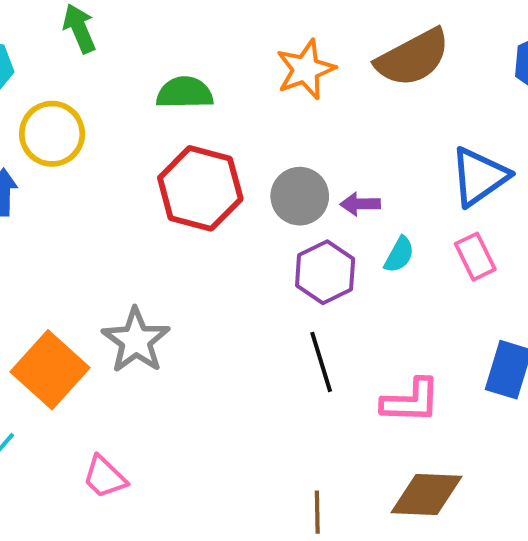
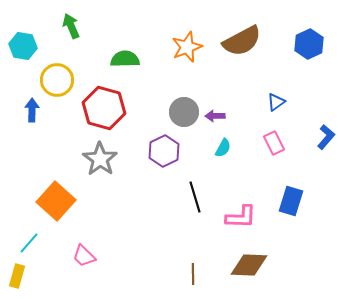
blue triangle: (479, 177) -> (276, 102), size x0.6
red hexagon: (200, 188) -> (104, 108), moved
cyan semicircle: (399, 255) -> (223, 148), moved
purple hexagon: (325, 272) -> (164, 151), moved
gray star: (136, 340) -> (100, 159), moved

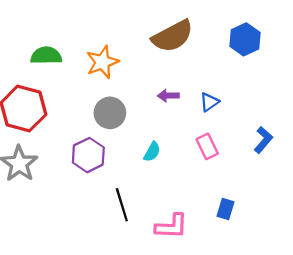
orange star: (187, 47) -> (102, 62), moved
purple arrow: (215, 116) -> (168, 96), moved
blue rectangle: (291, 201) -> (226, 209), size x0.7

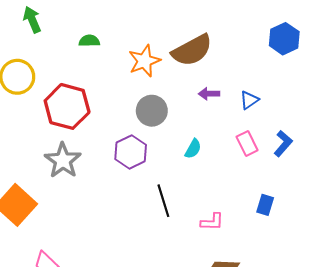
brown semicircle: (173, 36) -> (192, 50), moved
green semicircle: (46, 56) -> (89, 41), moved, size x0.7
blue L-shape: (263, 140) -> (283, 143), moved
pink L-shape: (171, 226) -> (212, 222), size x0.7

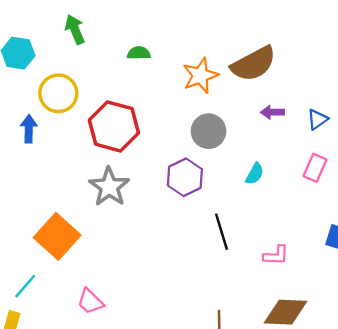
pink rectangle: (247, 143) -> (315, 168), turned 50

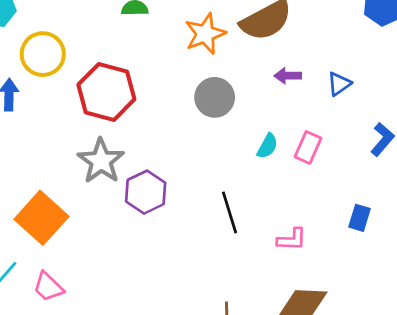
pink rectangle: (315, 168) -> (308, 147), moved
purple hexagon: (185, 177) -> (146, 192), moved
pink trapezoid: (90, 301) -> (48, 287), moved

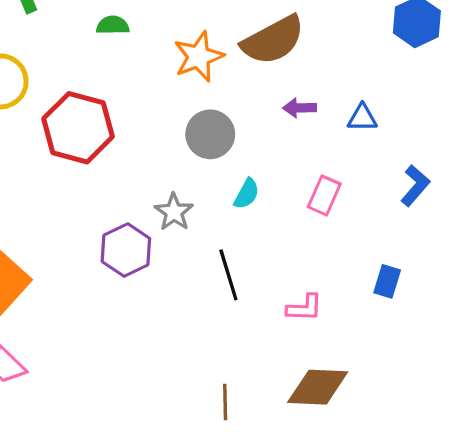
blue triangle: (339, 84) -> (362, 118), turned 35
cyan semicircle: (267, 146) -> (247, 194), moved
gray star: (101, 161) -> (174, 212), moved, size x0.7

